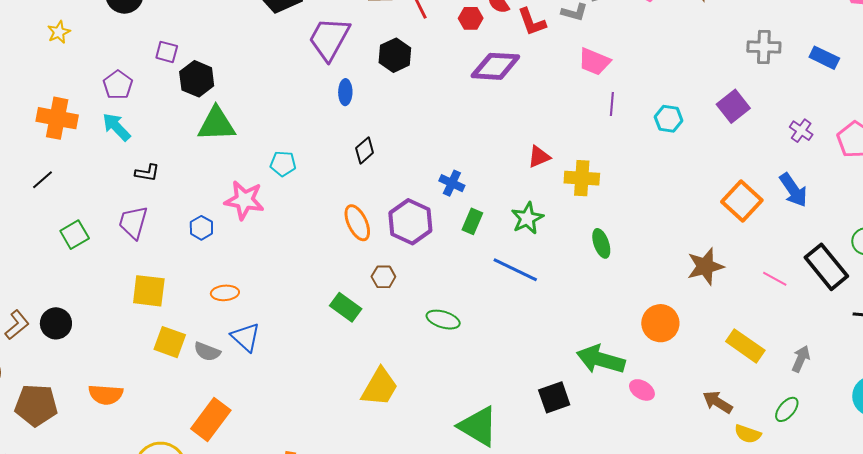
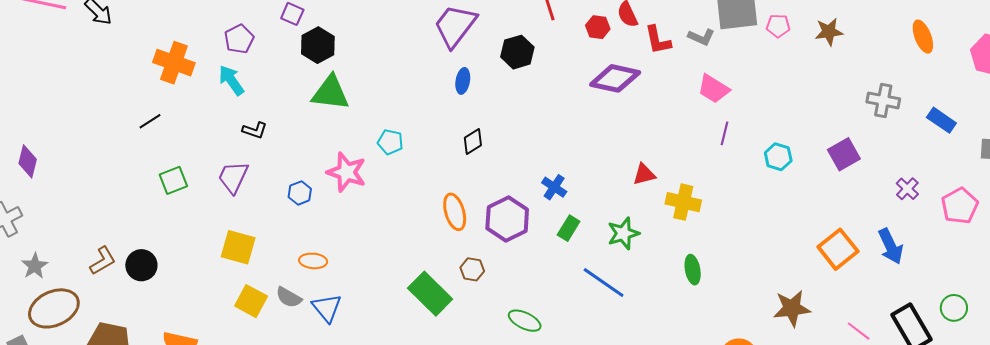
green rectangle: (346, 307) -> (430, 294), size x1.4
gray semicircle: (207, 352) -> (289, 297), moved

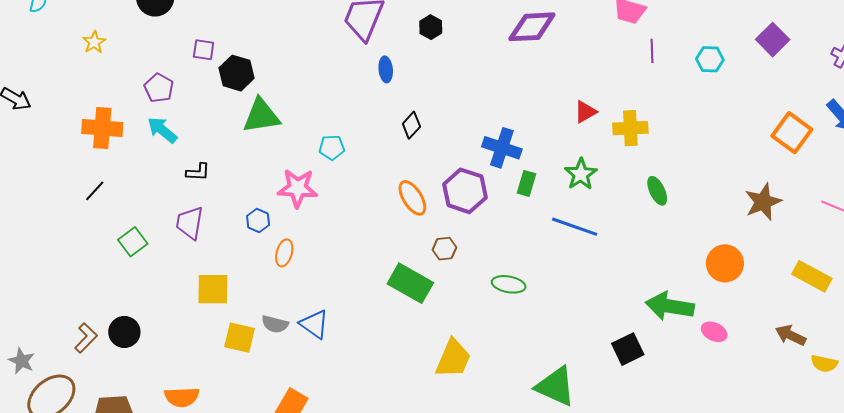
black hexagon: (517, 52) -> (431, 27), size x0.7
blue cross: (554, 187) -> (502, 148), size x1.5
orange ellipse: (313, 261) -> (284, 253), moved, turned -64

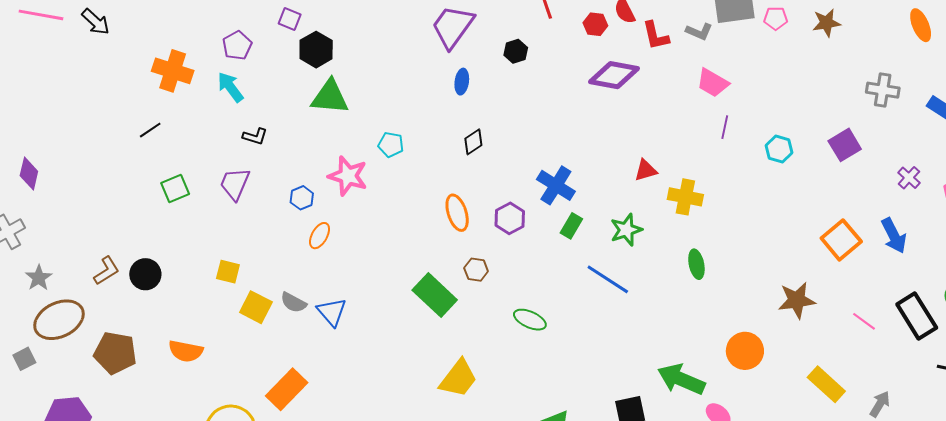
purple hexagon: (465, 191) -> (510, 218), size x0.7
yellow square: (213, 289) -> (228, 272), moved, size x0.7

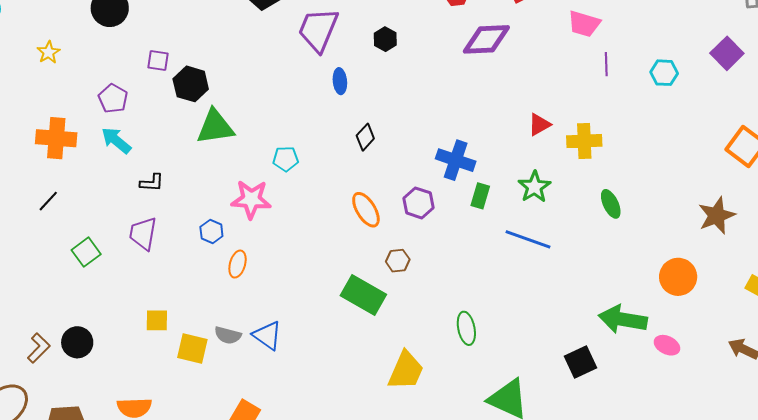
green ellipse: (530, 320) -> (466, 328), moved, turned 68

